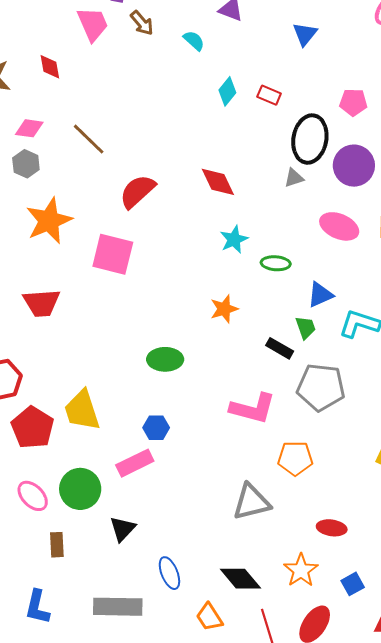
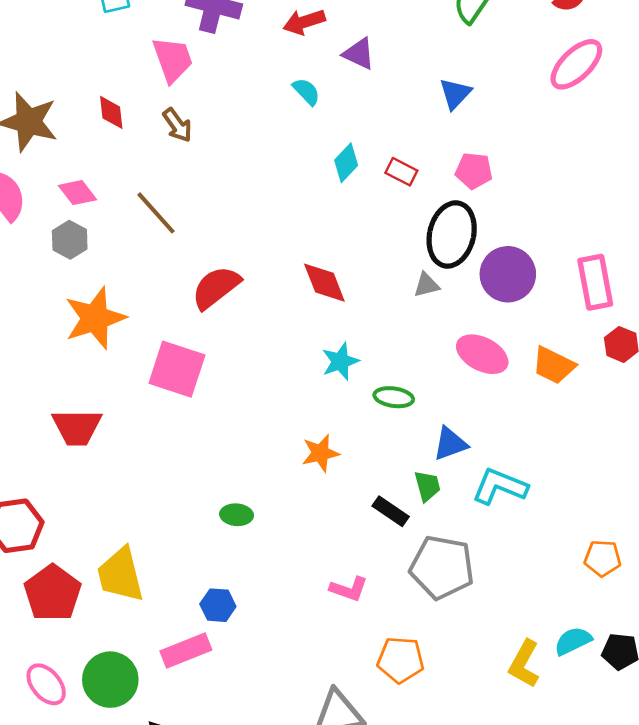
brown arrow: (142, 23) -> (177, 125), moved
pink pentagon: (353, 102) -> (474, 171), moved
pink diamond: (29, 128) -> (78, 193), turned 40
green ellipse: (165, 359) -> (237, 515), size x0.7
pink L-shape: (253, 408) -> (349, 589), size x0.6

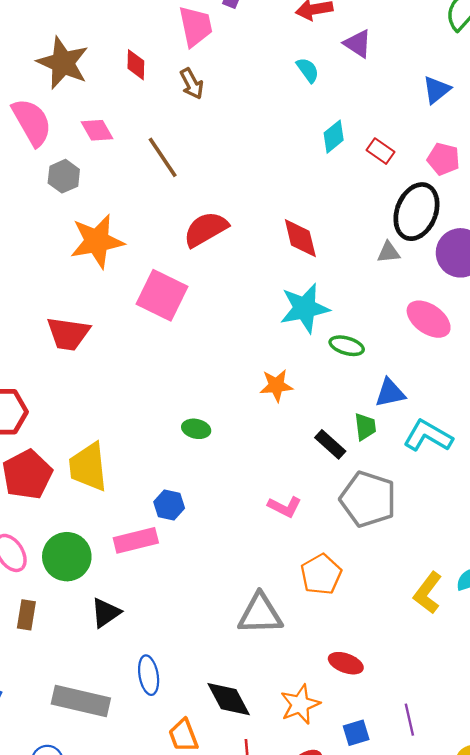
gray hexagon: (70, 240) -> (64, 176), moved
cyan star: (340, 361) -> (305, 308), size x1.5
orange pentagon: (401, 660) -> (321, 574), turned 30

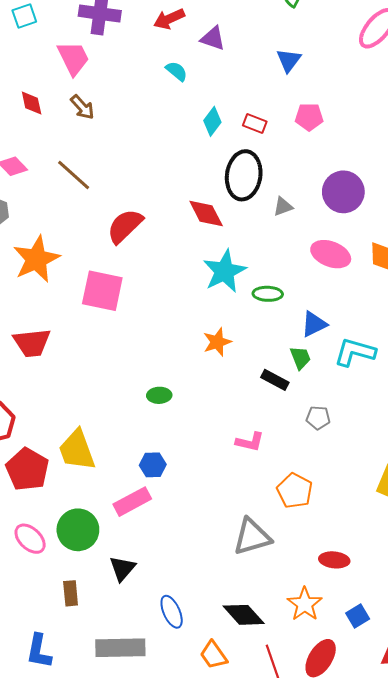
black ellipse: (416, 212) -> (244, 175), moved
gray pentagon: (368, 499) -> (318, 418), size x0.5
brown rectangle: (26, 615) -> (71, 593), moved

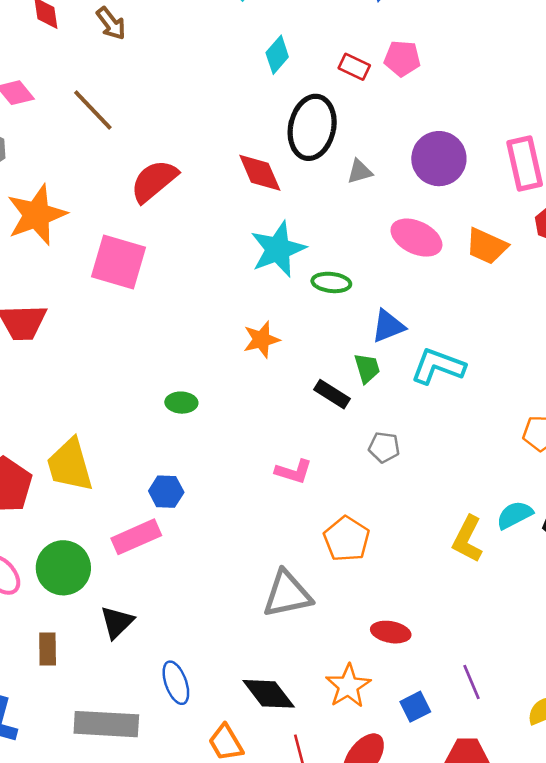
red rectangle: (255, 124) -> (354, 67), moved

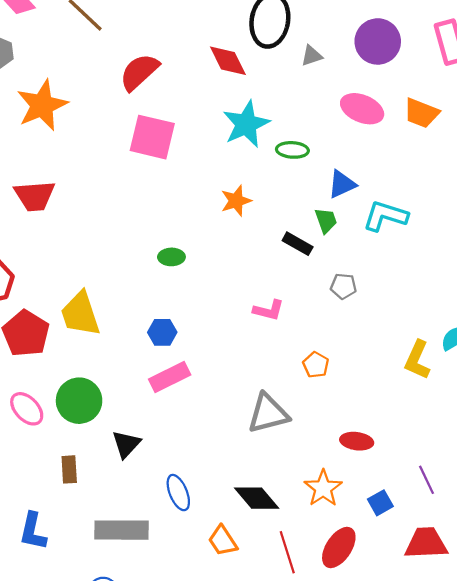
pink square: (118, 262) -> (152, 137), moved
pink rectangle: (136, 537) -> (170, 377), moved
orange pentagon: (347, 539) -> (316, 365), size x0.7

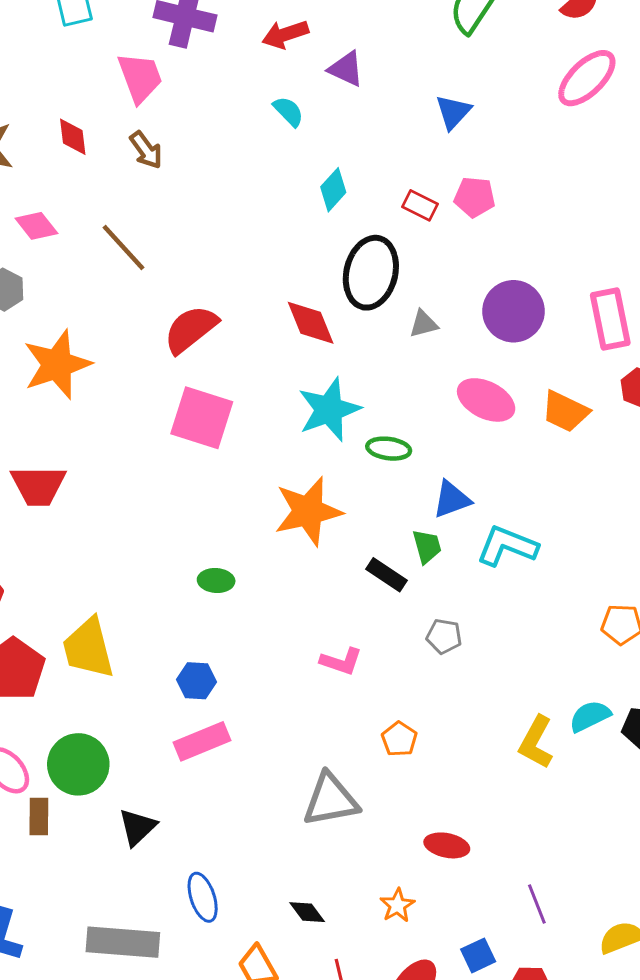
orange star: (236, 201) -> (308, 511), size x1.6
brown rectangle: (69, 469) -> (39, 816), moved
orange star: (323, 488) -> (397, 905), size x0.7
black diamond: (257, 498) -> (307, 912), size x0.6
blue square: (380, 503) -> (478, 955), moved

